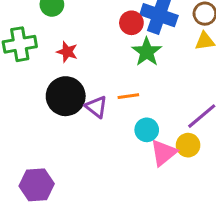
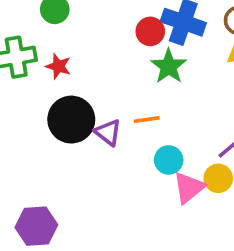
red star: (67, 52) -> (58, 66), moved

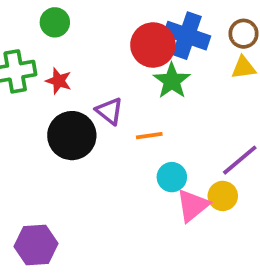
red circle: (150, 31) -> (153, 45), size x1.5
purple triangle: (108, 132) -> (110, 111), moved

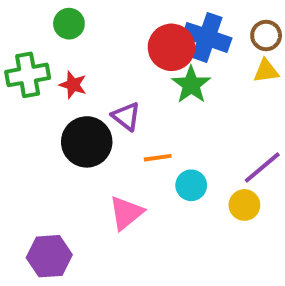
orange line: (149, 136) -> (158, 158), moved
pink triangle: (193, 205) -> (126, 213), moved

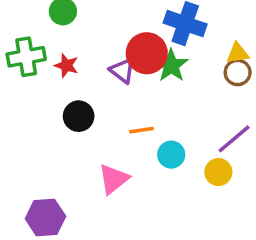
brown circle: (266, 35) -> (238, 72), moved
red circle: (171, 47) -> (147, 53), moved
purple triangle: (126, 116) -> (122, 71), moved
black circle: (87, 142) -> (79, 116), size x0.7

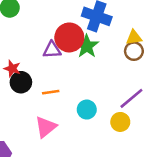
red star: (66, 65) -> (12, 69), moved
purple triangle: (122, 71) -> (52, 50), turned -42
orange line: (142, 130) -> (51, 92), moved

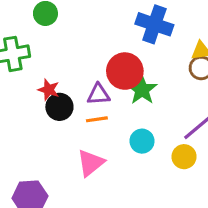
red circle: (69, 37) -> (125, 71), moved
green star: (87, 46) -> (142, 90), moved
purple triangle: (52, 50) -> (98, 94), moved

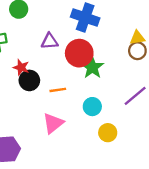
blue cross: (154, 24) -> (85, 17), moved
purple triangle: (98, 94) -> (50, 41), moved
yellow circle: (184, 157) -> (108, 133), moved

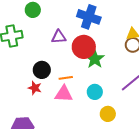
red star: (21, 67) -> (35, 88), moved
pink triangle: (53, 123) -> (64, 94), moved, turned 42

